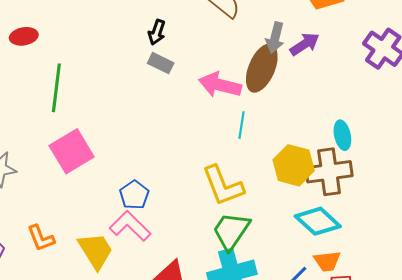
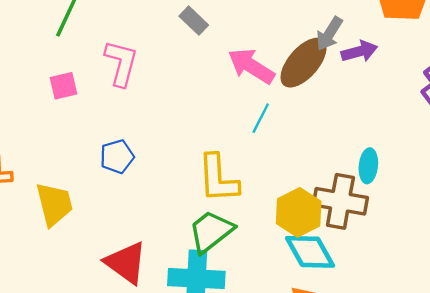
pink square: (72, 151) -> (64, 86), size x0.6
yellow hexagon: (294, 165) -> (299, 212), moved
pink L-shape: (130, 226) -> (121, 63), moved, turned 42

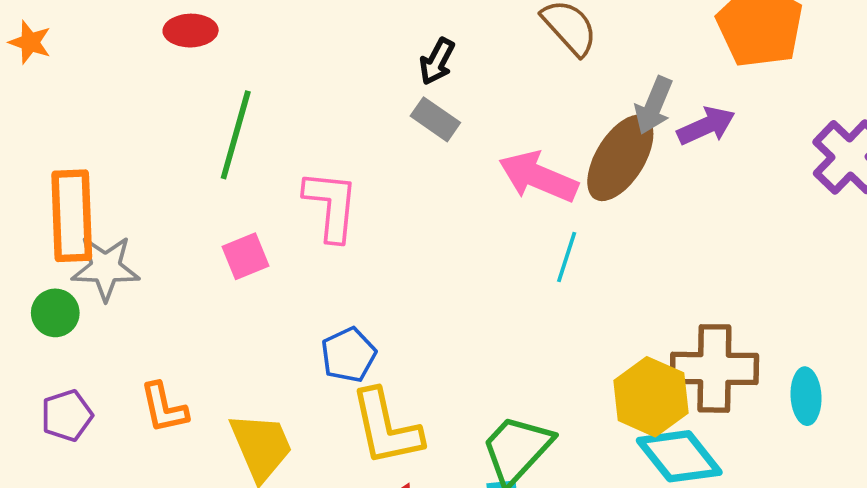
cyan ellipse: (368, 166) -> (806, 396), moved
yellow L-shape: (218, 178) -> (386, 427), moved

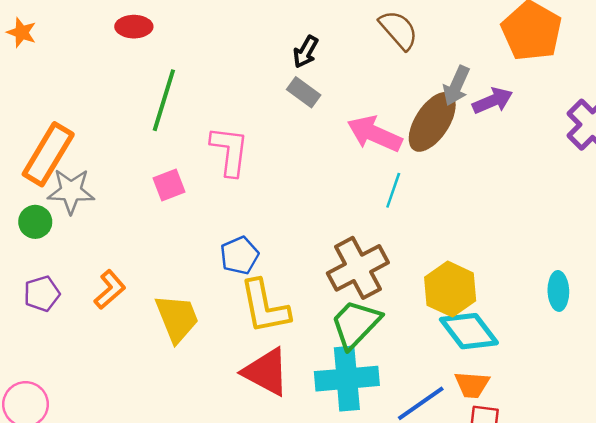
orange rectangle: (72, 216) -> (48, 154), turned 32
brown cross: (714, 368) -> (358, 268), moved, turned -30
orange L-shape: (164, 408) -> (110, 290), turned -120

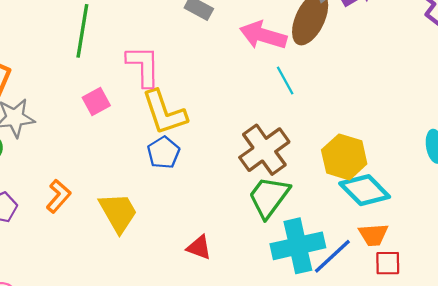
cyan line: (393, 190) -> (285, 80), turned -40
yellow L-shape: (265, 307) -> (164, 112), moved
red triangle: (266, 372) -> (199, 247), size x0.6
cyan cross: (347, 379) -> (298, 246), moved

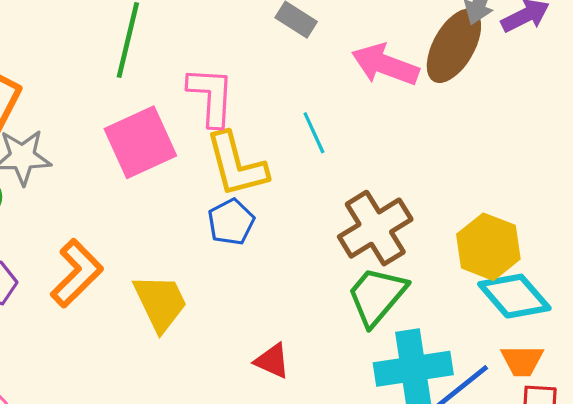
cyan line: (285, 80) -> (314, 133), moved
pink square: (96, 102) -> (140, 142), size x1.8
orange L-shape: (58, 196) -> (77, 273), size x1.4

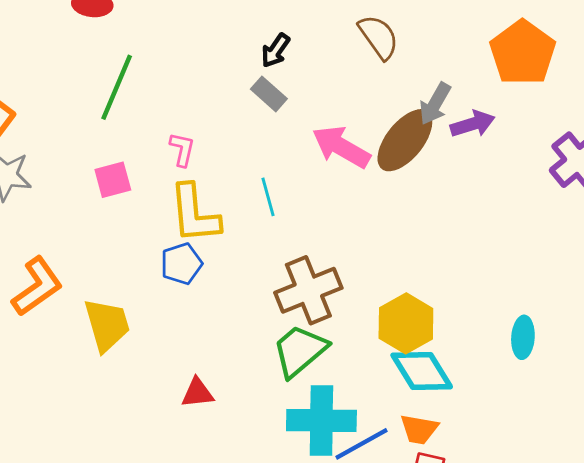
pink L-shape: (211, 96) -> (182, 149), size x0.6
pink square: (140, 142) -> (113, 180), size x0.6
red triangle: (272, 361) -> (197, 393), turned -40

